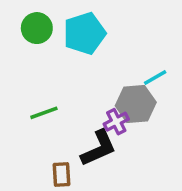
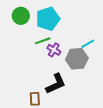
green line: (44, 113) -> (43, 41), moved
purple cross: (116, 122) -> (54, 50), moved, turned -32

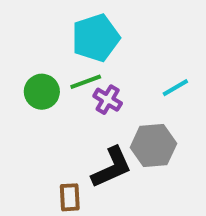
green circle: (21, 16) -> (42, 92), moved
gray hexagon: (77, 59) -> (153, 145), moved

